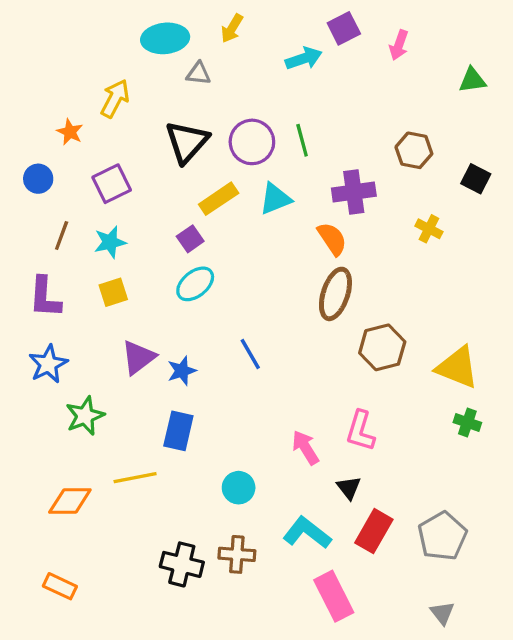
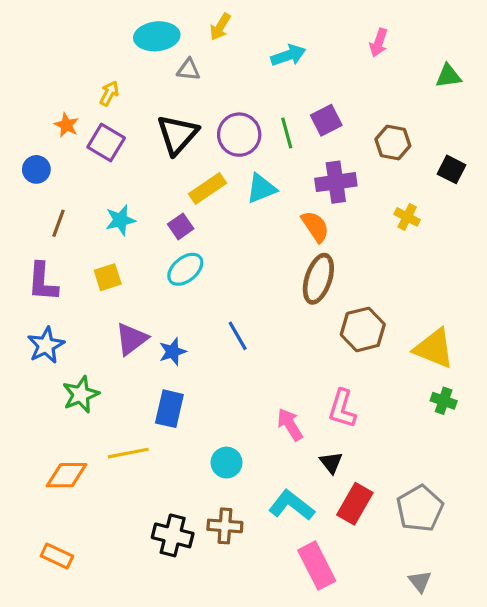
purple square: (344, 28) -> (326, 120), moved
yellow arrow: (115, 99) -> (109, 93), size x0.7
purple square: (112, 184) -> (106, 142), moved, turned -33
cyan star: (110, 242) -> (120, 220), moved

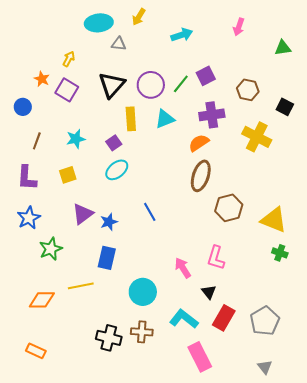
green line: (287, 133) -> (181, 84), turned 54
yellow rectangle: (207, 188) -> (131, 119), turned -60
yellow cross: (407, 217) -> (257, 137), size x1.8
orange semicircle: (315, 226) -> (199, 143), turned -90
cyan circle: (226, 463) -> (143, 292), size x1.4

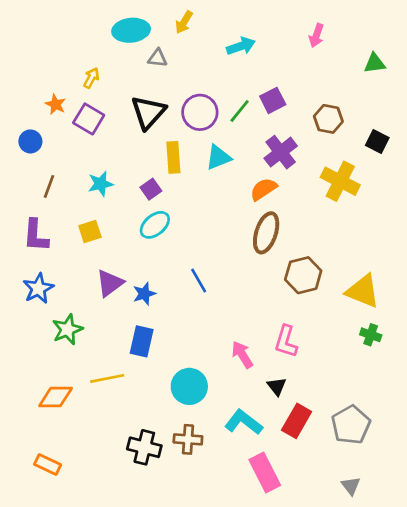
purple cross: (212, 115) -> (281, 152), turned -30

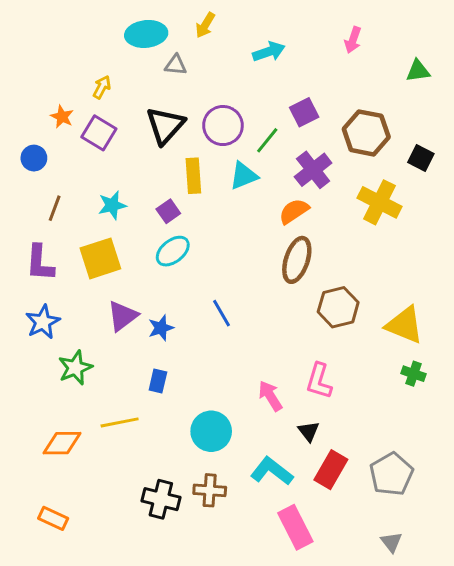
green line: (240, 111) -> (267, 140), moved
brown hexagon: (328, 119) -> (366, 133), size x1.4
yellow square: (90, 231) -> (100, 258), size x1.6
blue rectangle: (142, 341) -> (158, 381), size x0.7

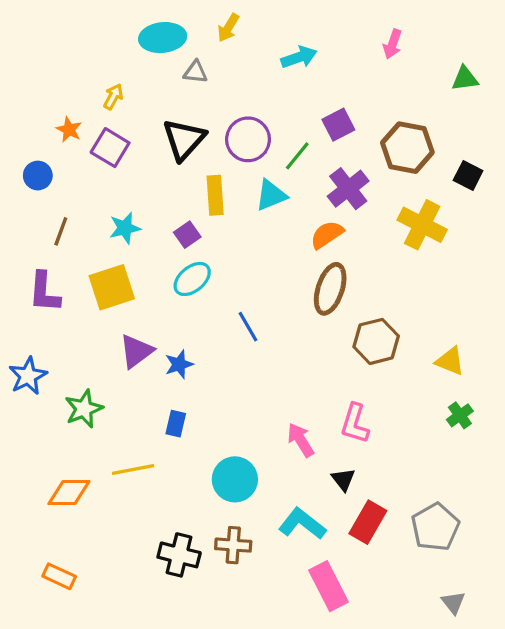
blue line: (221, 313) -> (248, 327), moved
blue star: (43, 322) -> (28, 376), moved
yellow triangle: (405, 325) -> (450, 361), size x0.7
green cross: (413, 374) -> (460, 415), turned 35
gray triangle: (391, 542) -> (453, 603), moved

